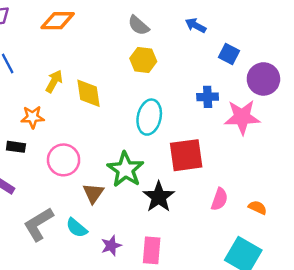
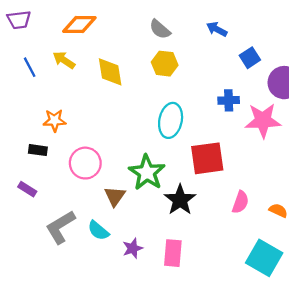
blue square: (229, 54) -> (250, 58), turned 30
yellow arrow: (54, 81) -> (64, 60), moved, turned -85
yellow diamond: (89, 93) -> (110, 72), moved

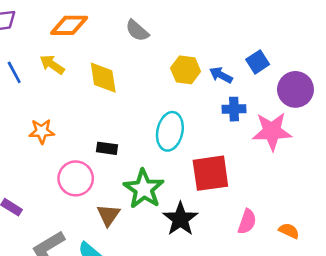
gray semicircle: (160, 29) -> (137, 31), moved
blue arrow: (217, 29) -> (221, 75), moved
yellow hexagon: (165, 64) -> (186, 70), moved
black rectangle: (38, 150) -> (107, 148), moved

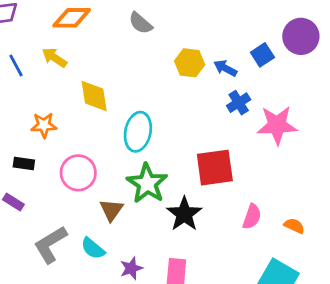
yellow diamond: (103, 78) -> (94, 96), moved
purple circle: (295, 89) -> (301, 36), moved
blue cross: (234, 109) -> (239, 103), turned -30
cyan ellipse: (170, 131) -> (138, 132), moved
black rectangle: (107, 148) -> (24, 164), moved

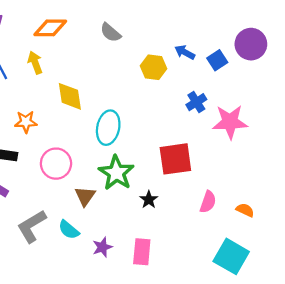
yellow arrow: (54, 58) -> (35, 63), turned 35
blue arrow: (225, 68) -> (185, 52), moved
black star: (184, 214) -> (149, 200), size x0.6

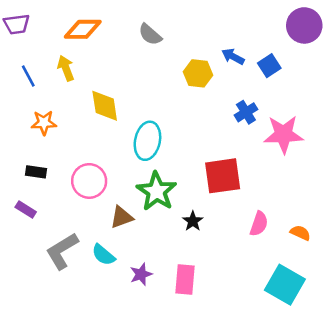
purple circle: (251, 44) -> (304, 25), moved
orange star: (26, 122) -> (44, 123), moved
brown triangle: (85, 196) -> (122, 217), turned 35

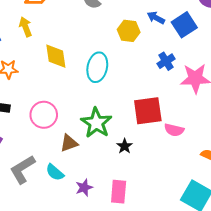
blue square: (269, 66) -> (184, 25), size x1.4
cyan ellipse: (147, 141) -> (97, 67), moved
pink semicircle: (259, 224) -> (174, 130), moved, turned 84

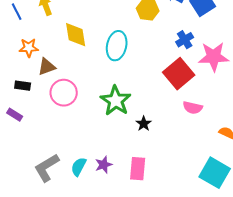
red square: (148, 111) -> (179, 74), moved, turned -32
brown triangle: (69, 143) -> (47, 67), moved
gray L-shape: (22, 169) -> (47, 168), moved
cyan semicircle: (55, 172) -> (79, 167), moved, turned 78

